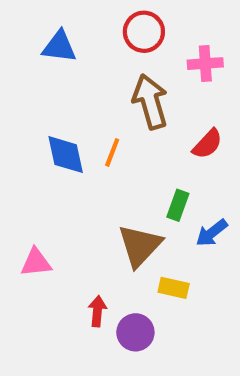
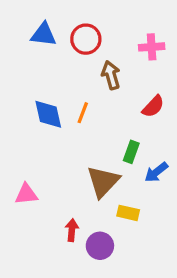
red circle: (144, 32) -> (86, 39), moved
brown arrow: (150, 102) -> (111, 75), size x0.7

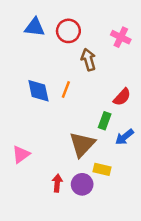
pink cross: (152, 47) -> (121, 37), turned 30
red semicircle: (153, 106) -> (122, 97), moved
pink triangle: (26, 194) -> (21, 154), turned -30
purple circle: (100, 246) -> (82, 184), moved

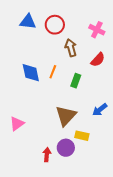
red semicircle: (122, 97) -> (98, 60), moved
green rectangle: (105, 121) -> (76, 81), moved
red arrow: (57, 183) -> (47, 155), moved

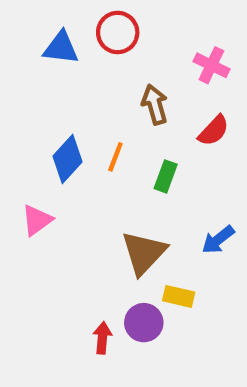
red circle: (55, 25) -> (118, 32), moved
blue diamond: (31, 73) -> (67, 159), turned 55
pink triangle: (17, 124) -> (37, 220), moved

